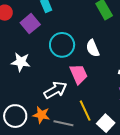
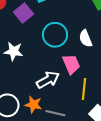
yellow line: (85, 111) -> (84, 89), moved, turned 30

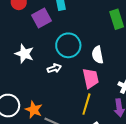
pink trapezoid: (71, 64) -> (91, 78), moved
white arrow: (48, 80) -> (54, 68), moved, size x0.6

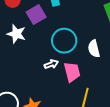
white star: (24, 54) -> (16, 34), moved
pink trapezoid: (91, 78) -> (72, 72), moved

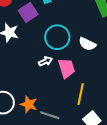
white semicircle: (94, 49) -> (87, 44), turned -48

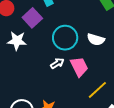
yellow line: (81, 94) -> (97, 90), turned 45

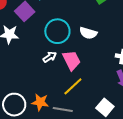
yellow line: (97, 90) -> (73, 86), moved

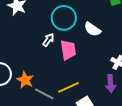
white arrow: (50, 57) -> (48, 40), turned -40
yellow line: (73, 86) -> (69, 87), moved

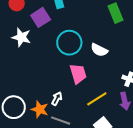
white arrow: (48, 40) -> (57, 99), moved
yellow line: (69, 87) -> (97, 99), moved

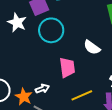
cyan circle: (69, 43) -> (51, 30), moved
white arrow: (57, 99) -> (42, 89), turned 32

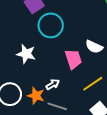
white star: (17, 23) -> (26, 54), moved
white semicircle: (92, 47) -> (94, 47), moved

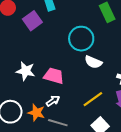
cyan circle: (51, 25) -> (81, 39), moved
pink trapezoid: (73, 59) -> (54, 76), moved, turned -55

